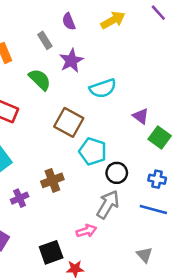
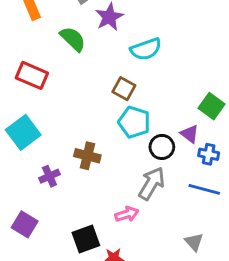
purple triangle: (141, 116) -> (190, 134), moved
brown square: (69, 122) -> (124, 89), moved, size x0.7
brown cross: (52, 180) -> (87, 156), turned 35

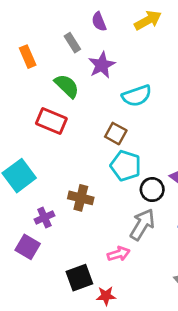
red rectangle: (32, 75) -> (51, 121), moved
purple square: (25, 224) -> (28, 247), moved

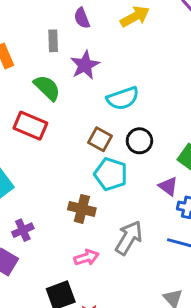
gray rectangle: (72, 43) -> (53, 41), turned 30
black circle: (152, 190) -> (139, 141), moved
brown cross: (81, 198) -> (82, 209), moved
pink arrow: (119, 254) -> (86, 257), moved

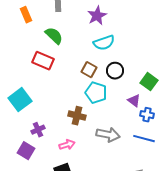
purple star: (85, 65) -> (97, 16), moved
gray arrow: (129, 238) -> (108, 135), turned 70
pink arrow: (86, 257) -> (67, 145), moved

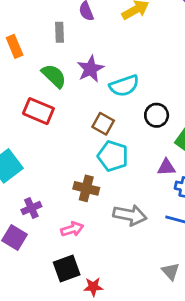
purple star: (97, 16) -> (90, 69), moved
black circle: (115, 71) -> (157, 115), moved
purple triangle: (134, 101) -> (166, 167), turned -40

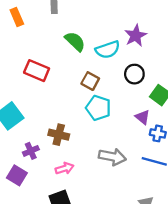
purple star: (90, 69) -> (136, 36), moved
green semicircle: (54, 76) -> (75, 41), moved
purple triangle: (166, 167) -> (143, 117), turned 42
brown cross: (86, 188) -> (59, 135), moved

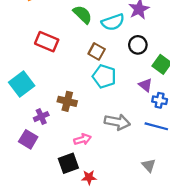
pink arrow: (65, 168) -> (82, 139), moved

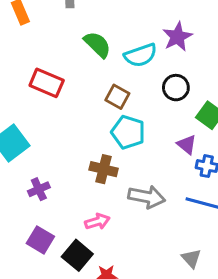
brown cross: (67, 101) -> (104, 169), moved
purple square: (28, 139) -> (40, 240), moved
black square: (68, 163) -> (77, 255), turned -30

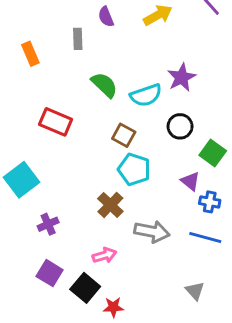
brown cross: (104, 169) -> (110, 205), turned 30

